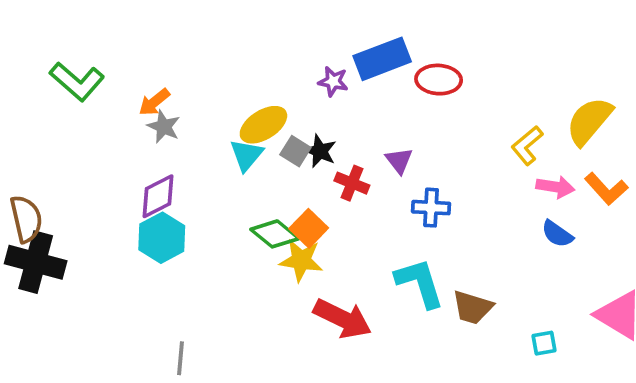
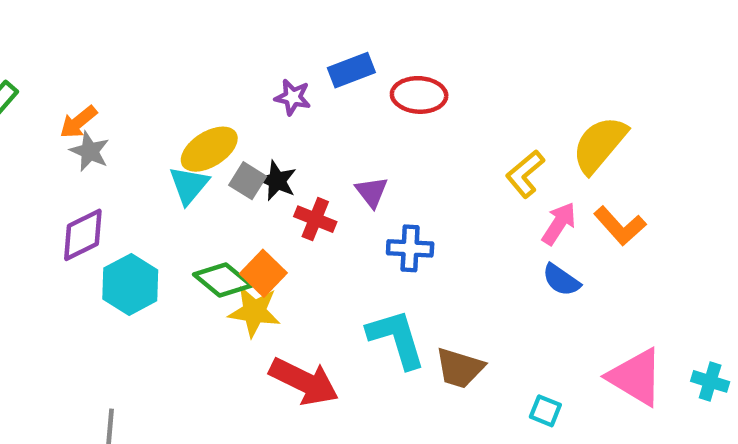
blue rectangle: (382, 59) -> (351, 70), size x0.7
pink arrow: (555, 187) -> (559, 224), turned -66
cyan hexagon: (162, 238) -> (130, 284), moved
cyan square: (544, 343) -> (545, 411), turned 32

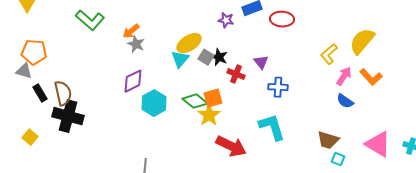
orange square: (263, 273) -> (213, 98), turned 30
yellow star: (254, 312) -> (209, 115), turned 30
brown trapezoid: (460, 368) -> (328, 140), moved

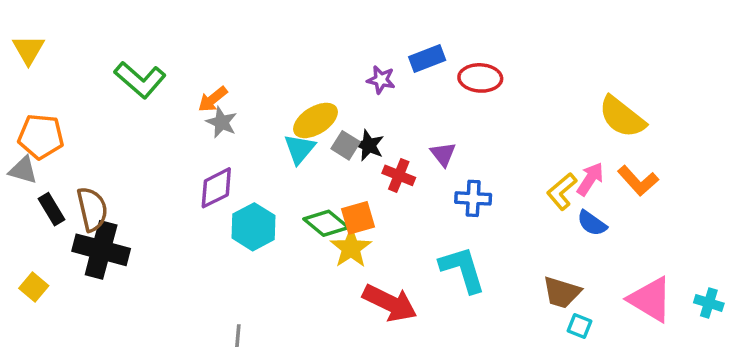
yellow semicircle: (362, 41) -> (622, 117), turned -92
yellow L-shape: (329, 54) -> (562, 191), moved

